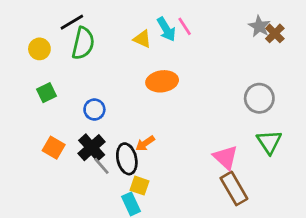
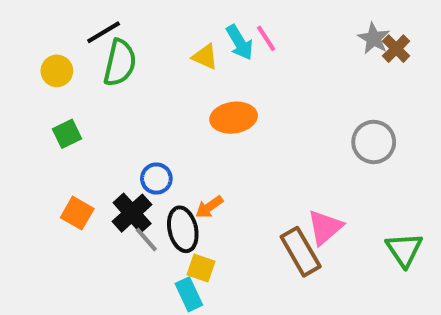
blue circle: (94, 110) -> (156, 179), moved
green triangle: (269, 142) -> (404, 250), moved
pink triangle: (225, 157) -> (325, 227), turned 36
brown rectangle: (234, 188) -> (301, 252), moved

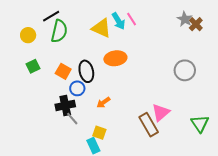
yellow triangle: (205, 57) -> (101, 28), size x1.5
orange square: (77, 213) -> (63, 71), moved
black cross: (132, 213) -> (65, 105), turned 30
black ellipse: (183, 229) -> (86, 71), moved

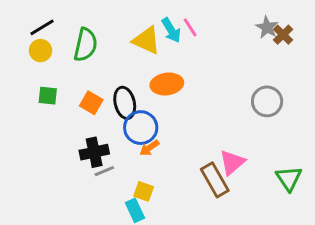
black line: (51, 16) -> (42, 27), moved
green square: (33, 66) -> (48, 96), turned 32
blue circle: (77, 88) -> (141, 128), moved, size x1.5
gray line: (72, 119) -> (104, 171), turned -72

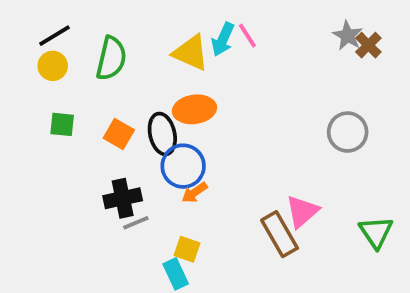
cyan arrow: (171, 30) -> (223, 39), turned 55
orange ellipse: (167, 84) -> (194, 109), moved

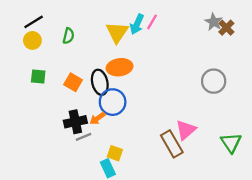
pink line: (247, 36) -> (152, 22), turned 63
yellow triangle: (191, 53) -> (117, 32), turned 40
green semicircle: (111, 58) -> (68, 36), size x0.6
orange arrow: (194, 193) -> (97, 118), moved

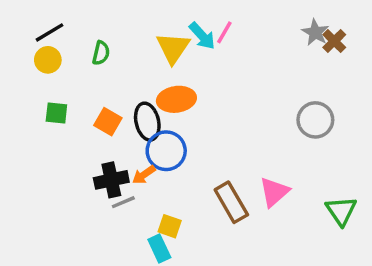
cyan arrow: (137, 24) -> (202, 36), turned -66
brown rectangle: (172, 144) -> (231, 202), moved

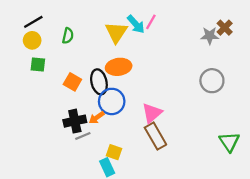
gray star: (315, 32) -> (210, 36), moved, turned -30
green square: (56, 113) -> (38, 65), moved
pink triangle: (274, 192) -> (152, 113), moved

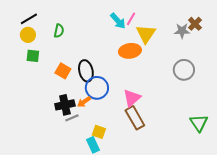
yellow triangle: (116, 32) -> (146, 34), moved
orange ellipse: (119, 67) -> (130, 51), moved

